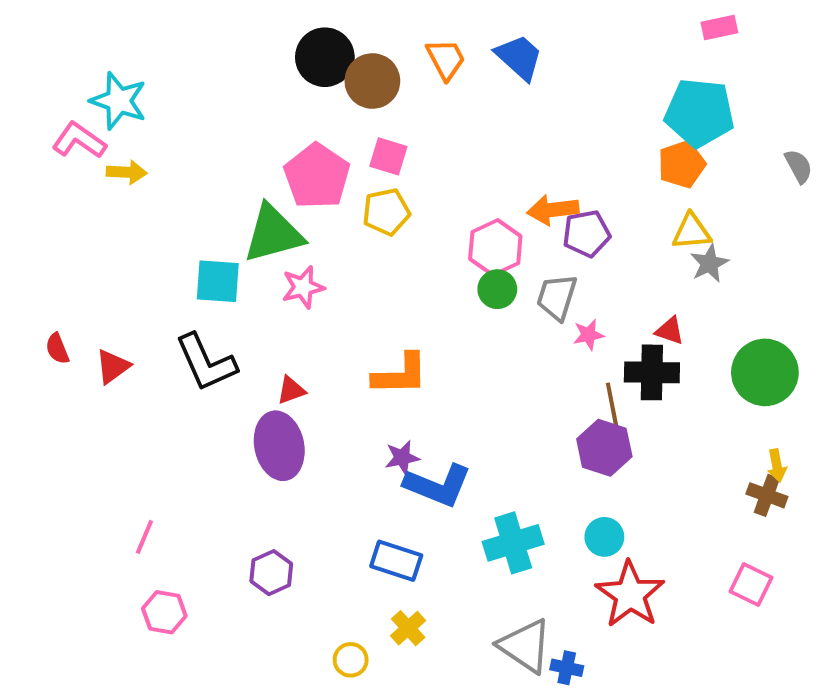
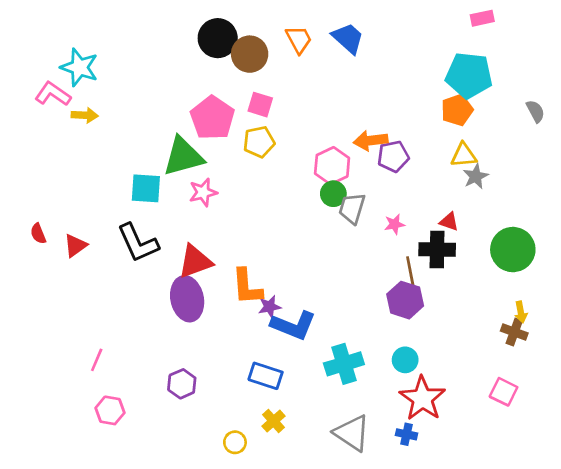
gray trapezoid: (557, 297) -> (352, 208), moved
orange L-shape: (400, 374) -> (247, 287), moved, turned 87
red triangle: (291, 390) -> (195, 261), size x1.8
blue cross: (567, 668) -> (406, 434), moved

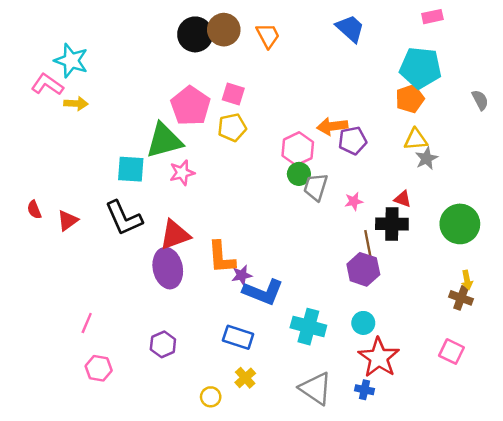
blue trapezoid: (348, 38) -> (350, 28), moved
brown circle: (250, 54) -> (224, 30), moved
cyan cross: (344, 364) -> (308, 327), turned 32

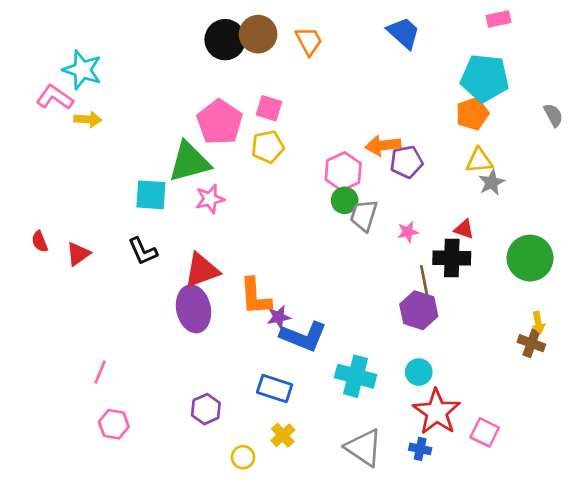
black L-shape: (124, 218) -> (143, 251), size x0.7
purple hexagon: (163, 344) -> (206, 409), moved
pink square: (452, 352) -> (485, 432), moved

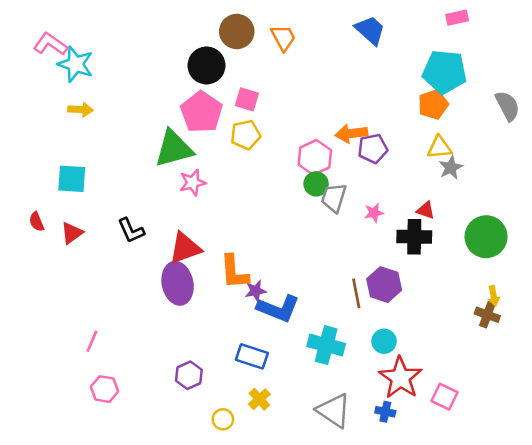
black circle: (225, 40) -> (207, 65), moved
pink L-shape: (55, 97) -> (50, 44), moved
gray semicircle: (553, 115) -> (507, 106), size x1.4
cyan square: (151, 195) -> (72, 179), moved
brown line: (424, 281) -> (356, 293), moved

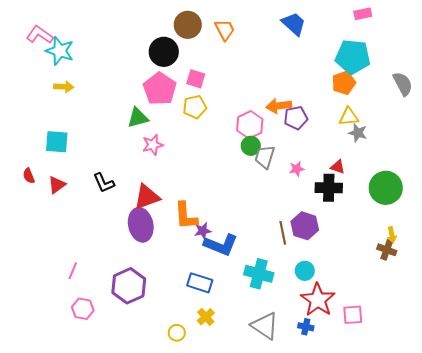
green triangle: (174, 149) -> (138, 118), size x0.7
gray star: (451, 167) -> (358, 133), turned -30
purple hexagon: (189, 375) -> (129, 286), moved, size x1.6
pink square: (444, 397) -> (353, 315), turned -30

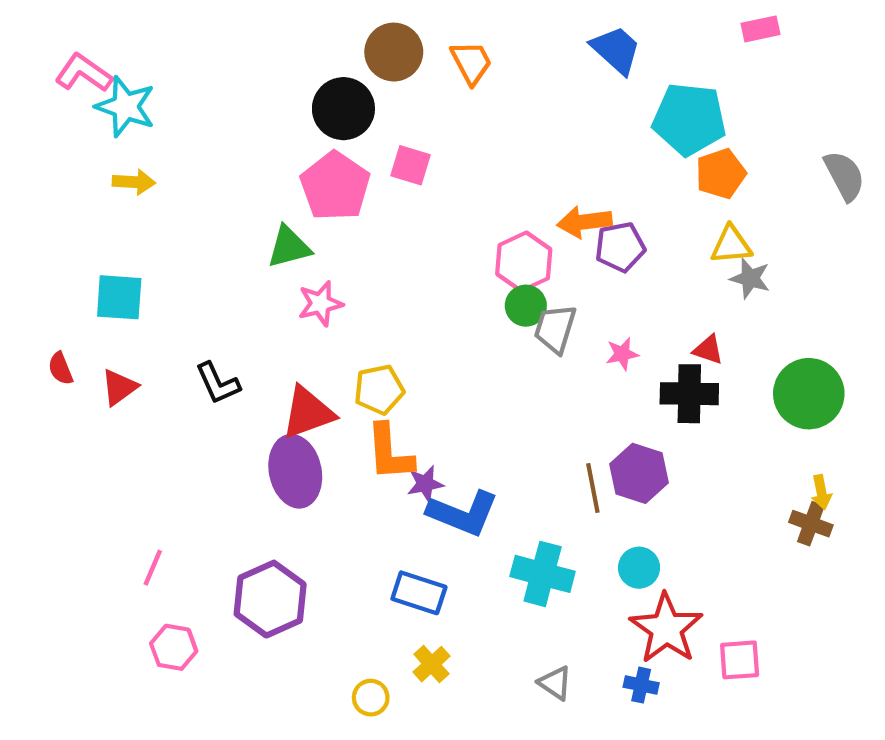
cyan pentagon: (353, 57) -> (689, 119), moved
yellow pentagon: (195, 107) -> (379, 389), moved
gray triangle: (265, 326) -> (555, 683), size x0.6

